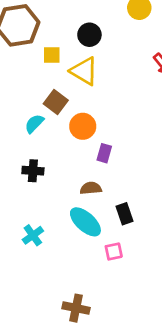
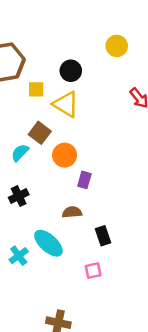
black cross: (33, 171) -> (19, 196), turned -30
cyan ellipse: (85, 222) -> (48, 243), moved

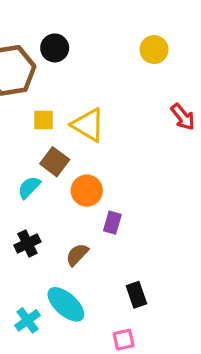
black circle: (71, 71) -> (55, 48), moved
yellow square: (36, 89) -> (43, 120), moved
brown semicircle: (72, 212) -> (77, 255), moved, turned -42

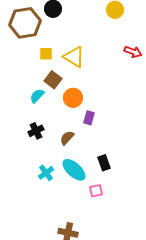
red arrow: (183, 117) -> (133, 52), turned -30
cyan ellipse: (66, 304) -> (74, 170), moved
cyan cross: (27, 320) -> (46, 173), moved

